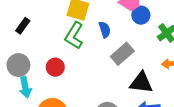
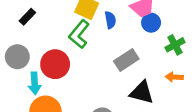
blue semicircle: (105, 30) -> (110, 20), moved
red circle: (55, 67) -> (55, 64), size x1.5
cyan arrow: (25, 87) -> (35, 83), moved

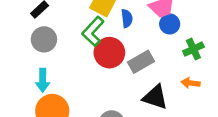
gray circle: (17, 57) -> (44, 39), moved
red circle: (55, 64) -> (109, 53), moved

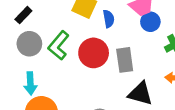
green L-shape: (93, 31) -> (59, 45), moved
gray rectangle: (141, 62) -> (125, 60), turned -65

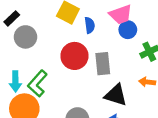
gray circle: (29, 44) -> (25, 37), moved
green L-shape: (59, 45) -> (37, 83), moved

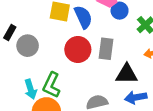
blue semicircle: (90, 25) -> (83, 17), size x1.5
gray rectangle: (103, 64) -> (106, 49), turned 30

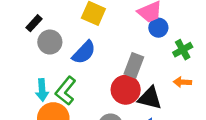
blue semicircle: (83, 17) -> (84, 52), moved, turned 55
red circle: (78, 50) -> (126, 90), moved

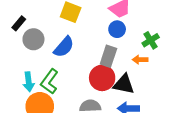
blue circle: (158, 28) -> (117, 29), moved
orange arrow: (182, 82) -> (140, 60), moved

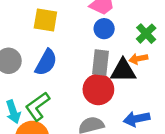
green L-shape: (49, 81) -> (37, 106), turned 30
black triangle: (124, 84) -> (123, 71), moved

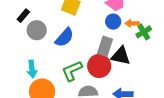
orange arrow: (138, 59) -> (132, 23), moved
green L-shape: (37, 106) -> (72, 71), moved

